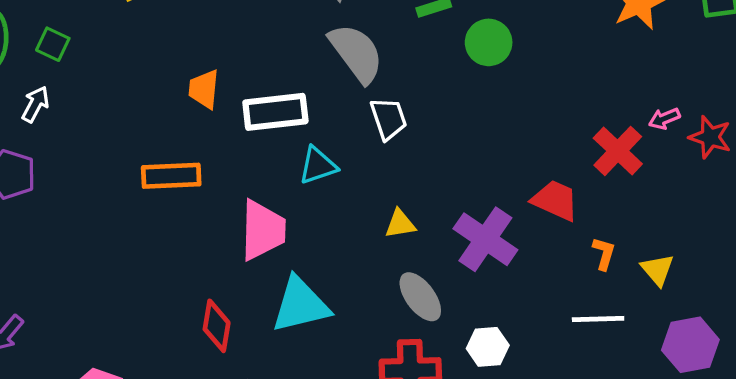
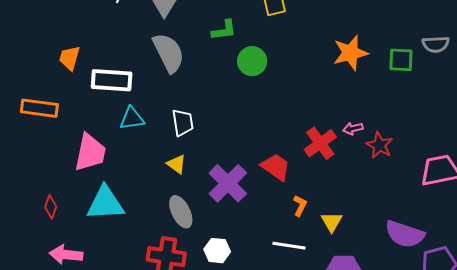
white trapezoid: (389, 119) -> (183, 123), moved
yellow triangle: (400, 224) -> (177, 164), turned 35
red diamond: (217, 326) -> (51, 207), size x0.7

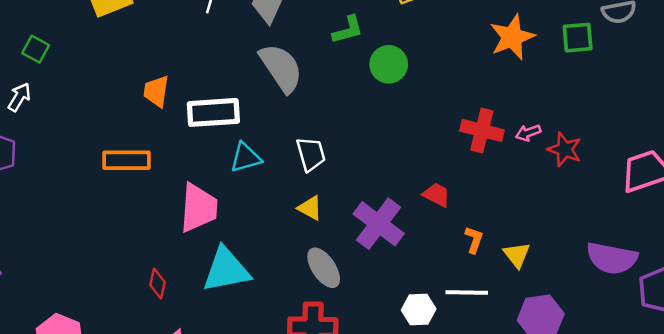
red cross: (320, 143) -> (482, 130), moved, turned -32
red trapezoid: (276, 167) -> (437, 195), size x0.7
white hexagon: (217, 251) -> (419, 309), moved

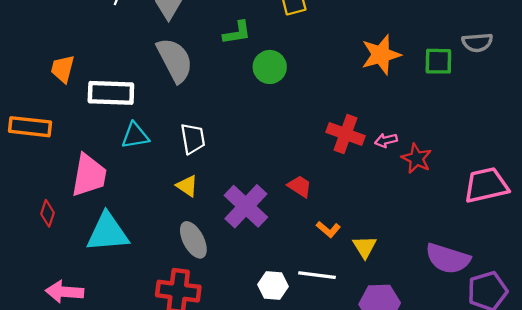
orange L-shape: (474, 240) -> (328, 229), turned 105
red diamond: (158, 284) -> (48, 213), moved

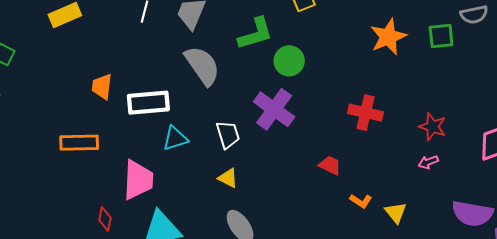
green L-shape: (237, 33) -> (256, 34), size x1.4
pink arrow: (386, 140) -> (428, 162), moved
purple cross: (246, 206) -> (274, 109), moved

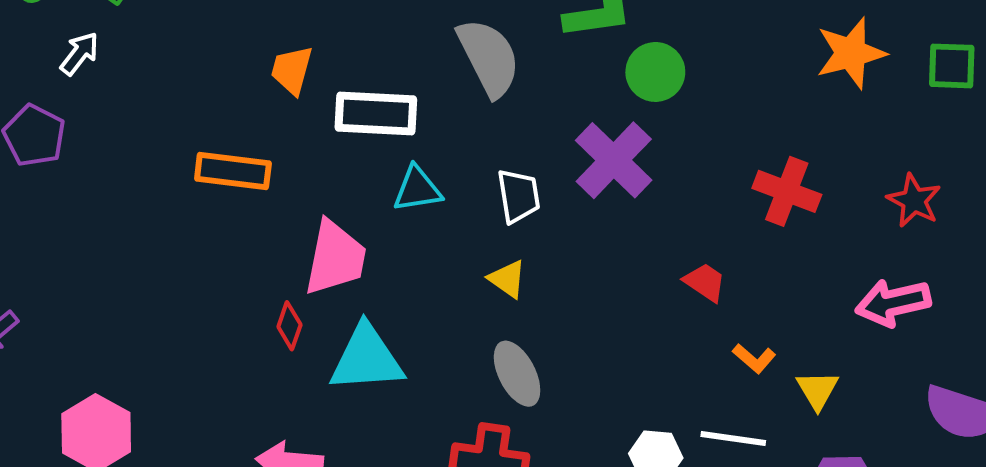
red star: (433, 127) -> (914, 201), moved
pink arrow: (428, 162) -> (893, 303), size x1.8
red diamond: (105, 219) -> (289, 326), moved

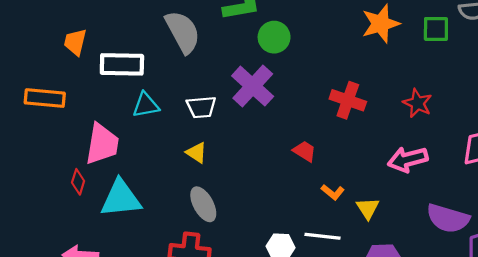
white trapezoid: (519, 196) -> (201, 107), turned 96

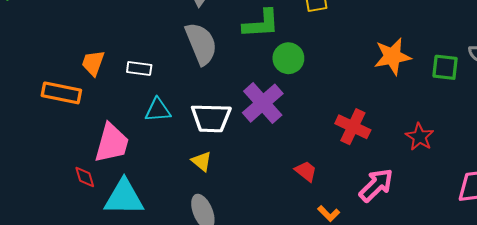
orange trapezoid: (75, 42) -> (93, 63), moved
white rectangle: (122, 64) -> (139, 69), size x0.6
white trapezoid: (201, 107) -> (211, 118), size x1.4
pink arrow: (408, 159) -> (376, 185), moved, turned 144
red diamond: (78, 182) -> (85, 177), turned -40

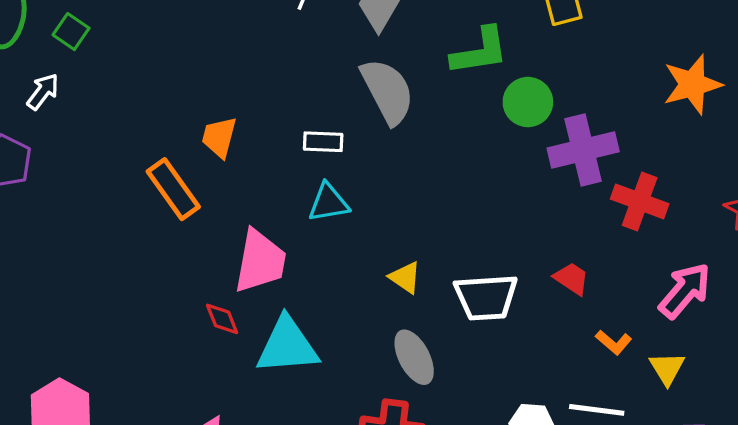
white rectangle: (139, 69) -> (323, 142), moved
orange rectangle: (61, 93) -> (173, 189), turned 48
purple cross: (263, 103) -> (583, 150), moved, turned 33
white trapezoid: (211, 118) -> (486, 297), moved

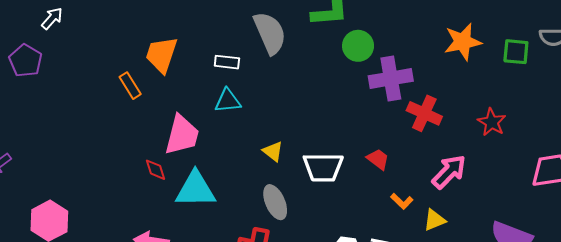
orange trapezoid: (219, 137) -> (161, 55), size x1.4
orange rectangle: (173, 189) -> (130, 86), size x0.7
yellow triangle: (667, 368) -> (435, 220), turned 35

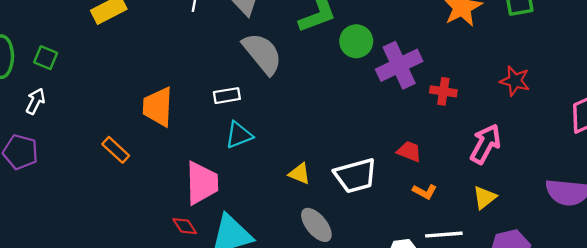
orange rectangle: (130, 86) -> (116, 150), moved
red cross: (424, 113) -> (443, 91), size x0.7
orange L-shape: (402, 201) -> (425, 192), moved

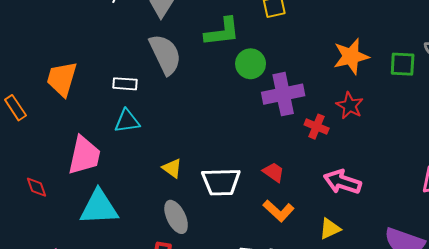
red star: (515, 81) -> (350, 106), moved
pink arrow: (486, 144) -> (342, 182), turned -114
orange L-shape: (425, 192) -> (278, 211), size x1.4
red diamond: (185, 226) -> (36, 187), moved

